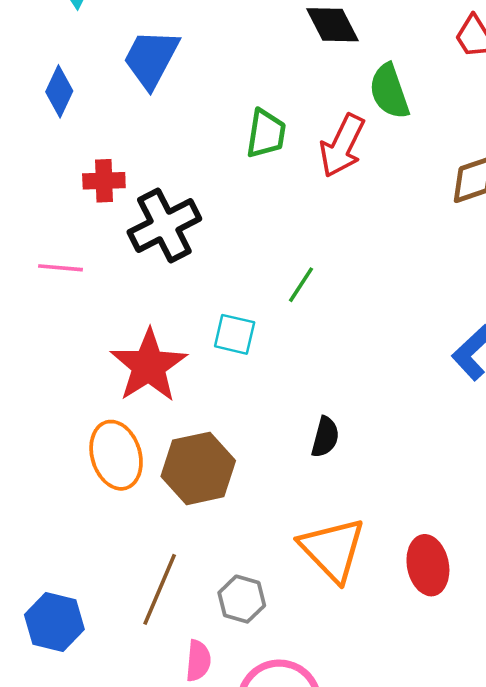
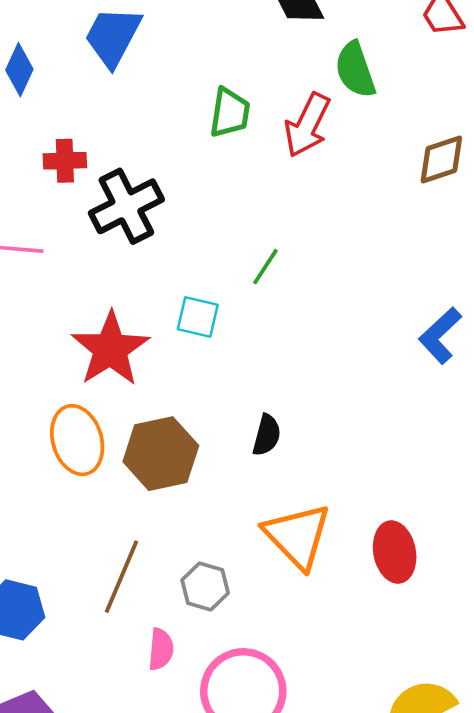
black semicircle: (325, 437) -> (267, 435), moved

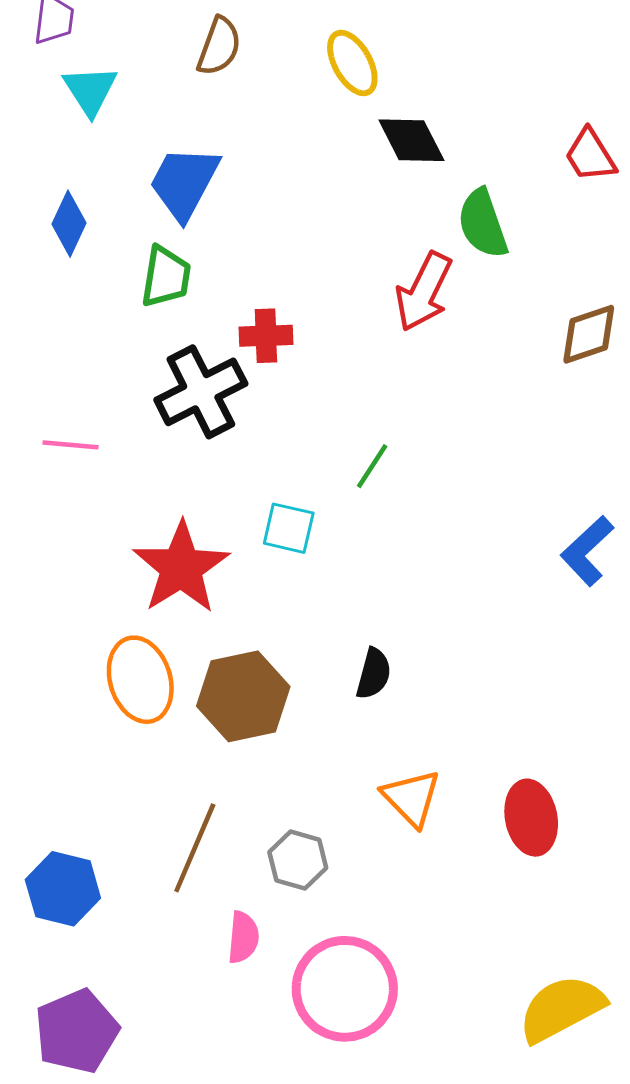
green trapezoid: (230, 113) -> (166, 277), moved
red cross: (65, 161) -> (266, 336), moved
orange triangle: (297, 536) -> (411, 798), size x0.7

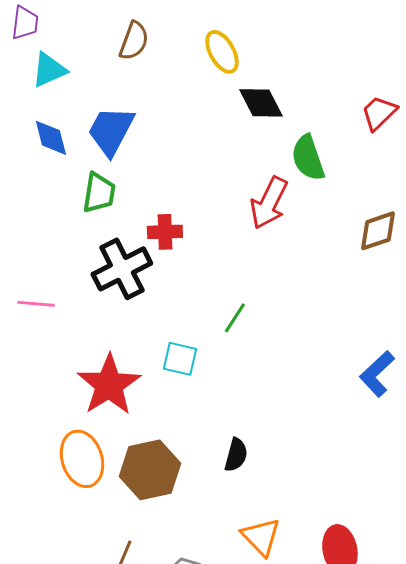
cyan triangle: (90, 90) -> (49, 70), turned 39
red trapezoid: (590, 155) -> (379, 113), turned 78
blue diamond: (69, 224) -> (51, 138), moved, turned -39

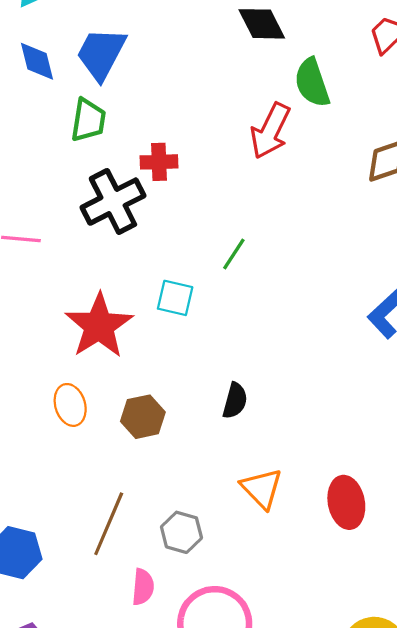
orange ellipse: (82, 459) -> (70, 405), size x0.7
brown hexagon: (150, 470) -> (143, 417), size x0.7

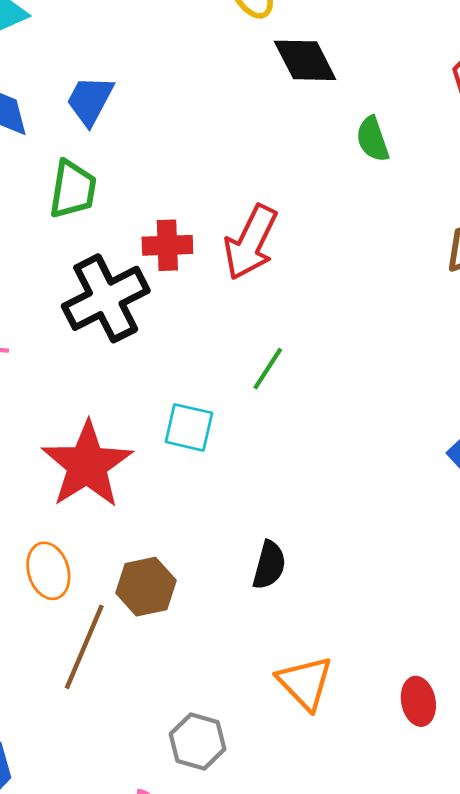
blue trapezoid: (101, 54) -> (90, 100), size x0.7
green semicircle: (312, 83) -> (373, 139), size x0.7
red arrow: (270, 131) -> (251, 242), moved
red ellipse: (346, 502) -> (418, 701), size x0.7
brown line: (109, 524) -> (84, 647), moved

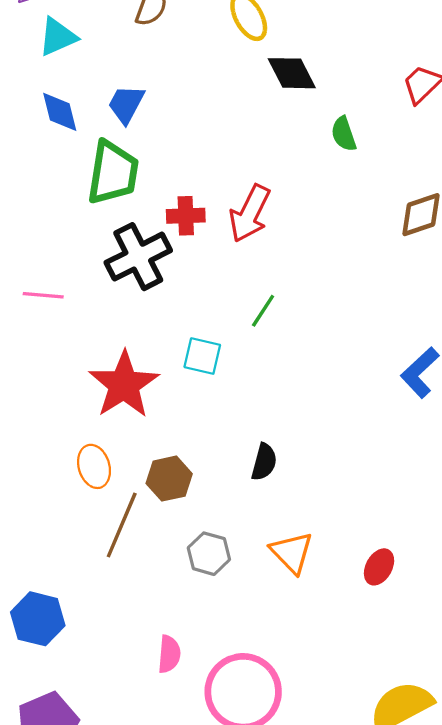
green trapezoid: (73, 189) -> (113, 173), size x1.4
red ellipse: (418, 701) -> (379, 567), turned 40
gray hexagon: (198, 742) -> (209, 554), moved

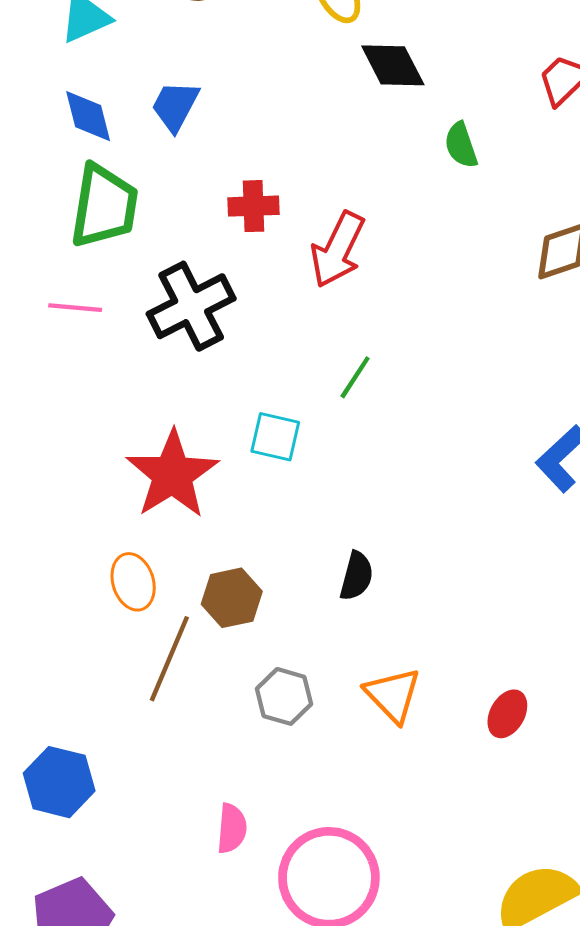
green trapezoid: (113, 173) -> (104, 206), moved
red cross: (186, 216) -> (254, 206), moved
pink line: (43, 295) -> (75, 308), moved

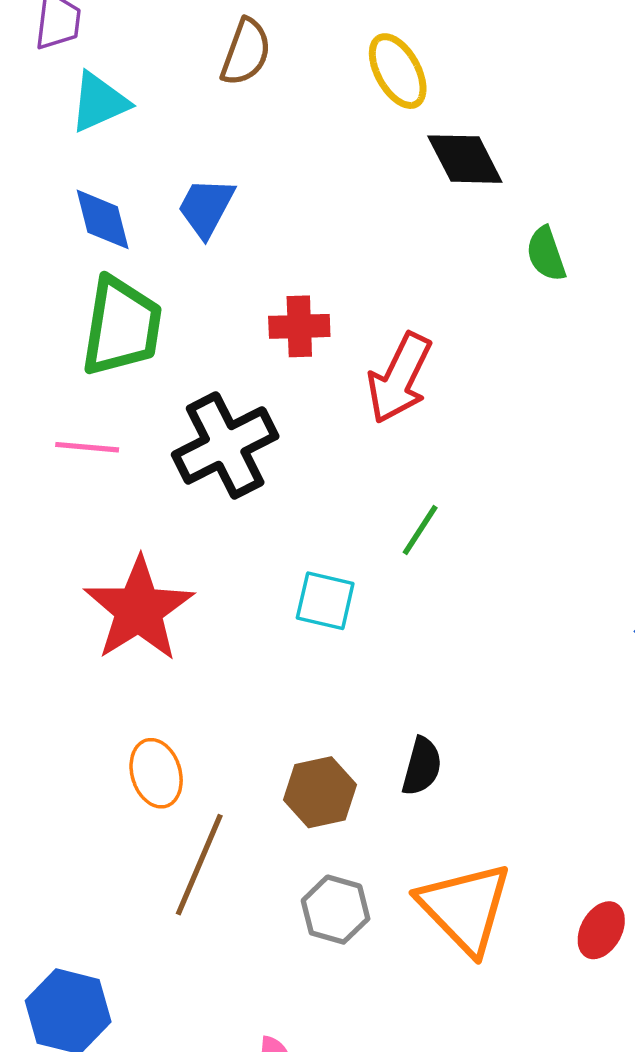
red star: (172, 474) -> (139, 609), moved
brown hexagon: (232, 598) -> (320, 792), moved
orange triangle: (393, 695) -> (465, 908), size x1.4

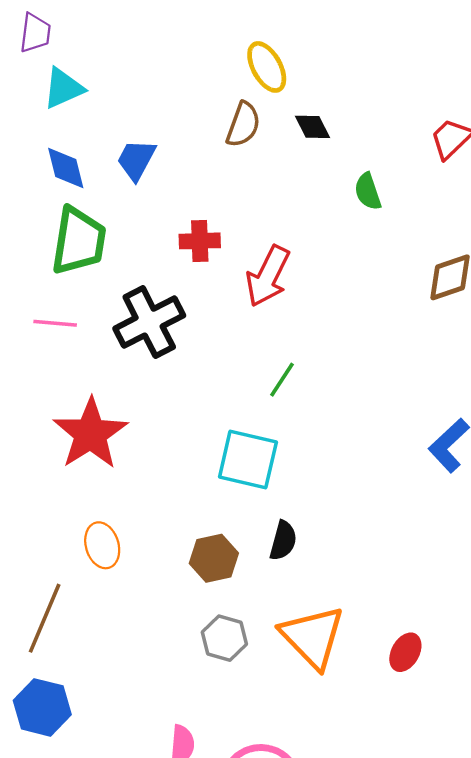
brown semicircle: (246, 52) -> (243, 125), moved
black diamond: (465, 159) -> (313, 127), size x0.7
cyan square: (325, 601) -> (248, 460), moved, size x1.5
brown line: (199, 865) -> (45, 618), moved

